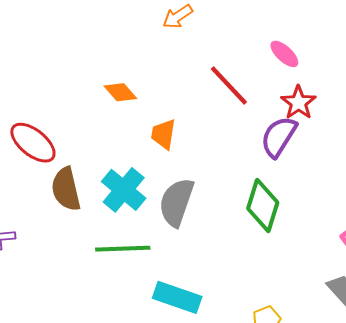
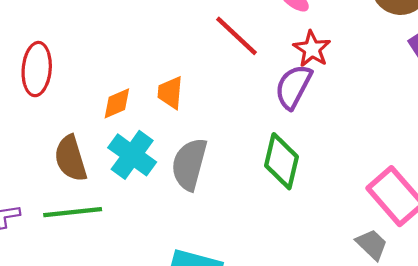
orange diamond: (120, 92) -> (117, 103), moved, turned -68
red ellipse: (33, 143) -> (37, 69), moved, turned 60
green line: (123, 249) -> (73, 212), moved

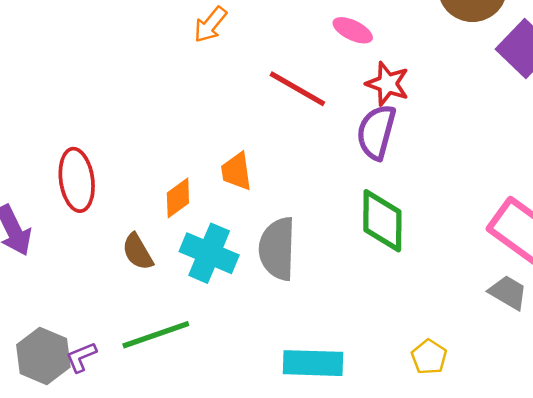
brown semicircle: (71, 158) -> (138, 252), moved, size x0.7

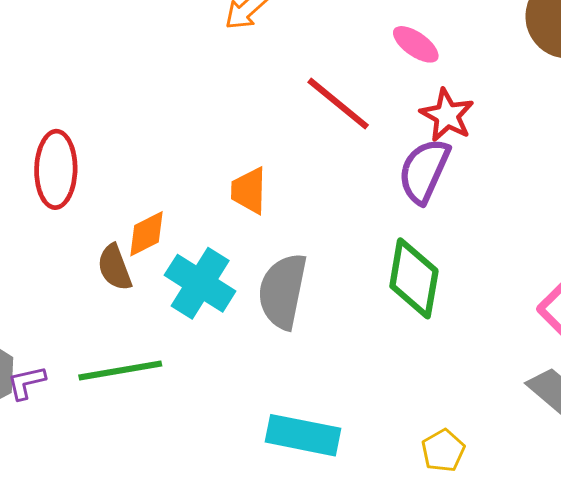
orange diamond: (178, 198) -> (147, 234), moved

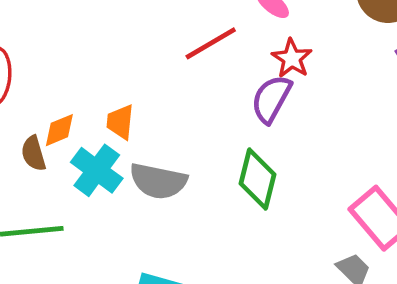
red line: (338, 104) -> (211, 43), turned -74
orange trapezoid: (249, 191) -> (120, 122), moved
gray semicircle: (283, 291) -> (158, 181), turned -94

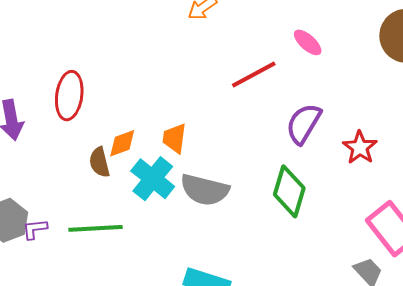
red star: (292, 58) -> (360, 147), moved

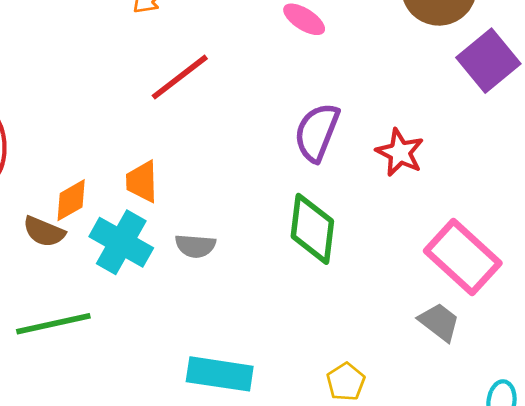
red line: (254, 74) -> (180, 77), moved
brown semicircle: (99, 162) -> (44, 232), turned -44
gray semicircle: (205, 190) -> (195, 246), size x0.6

